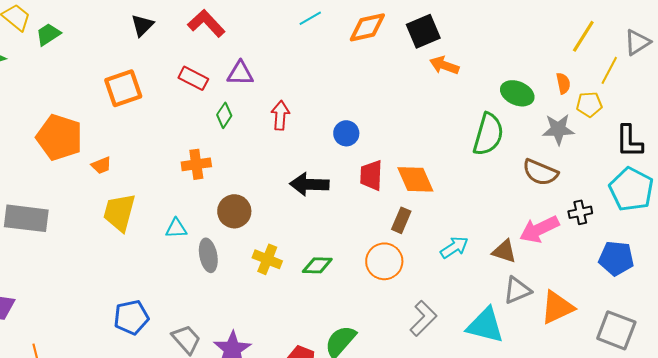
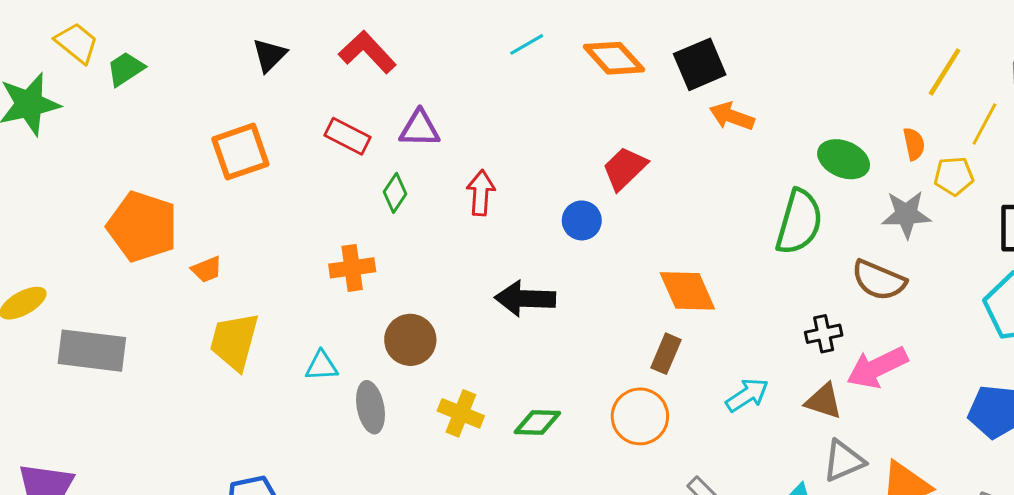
orange diamond: (367, 27) -> (614, 58), turned 60
red trapezoid: (371, 175) -> (625, 168), moved, turned 44
black cross: (580, 212) -> (824, 334), moved

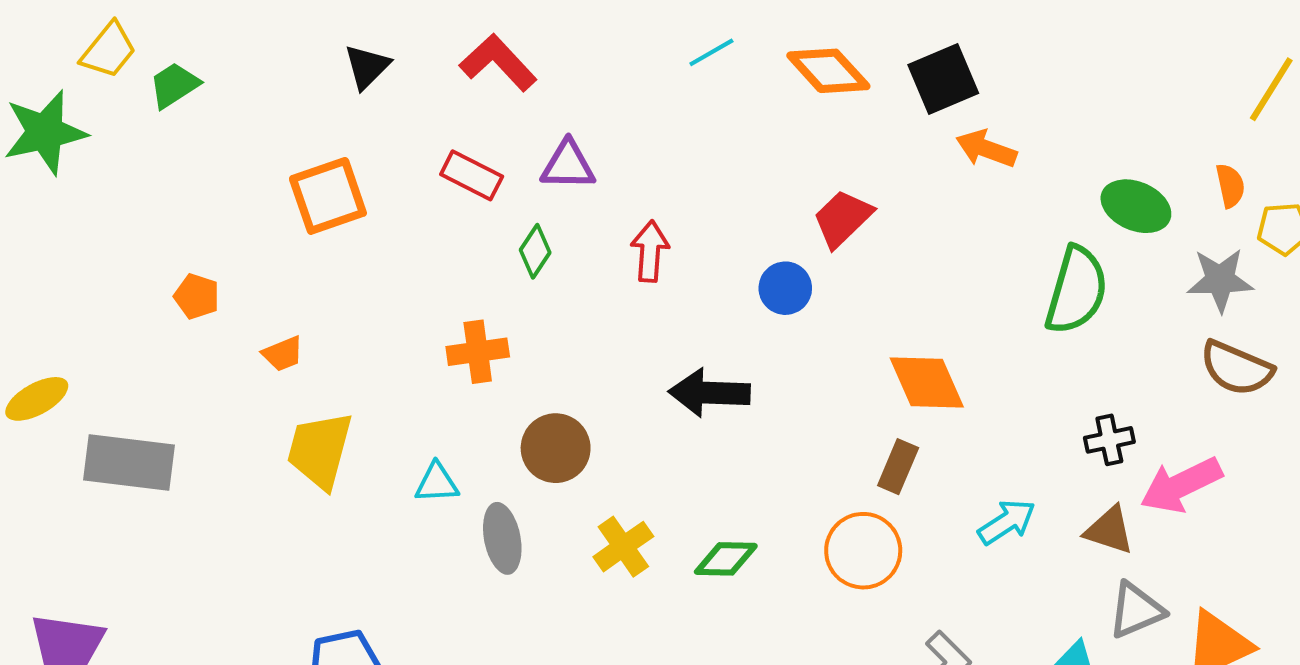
yellow trapezoid: (77, 43) -> (109, 50), turned 90
orange pentagon: (142, 227) -> (197, 296), size x0.5
brown semicircle: (879, 280) -> (1236, 368), moved
yellow cross: (461, 413) -> (623, 547), turned 33

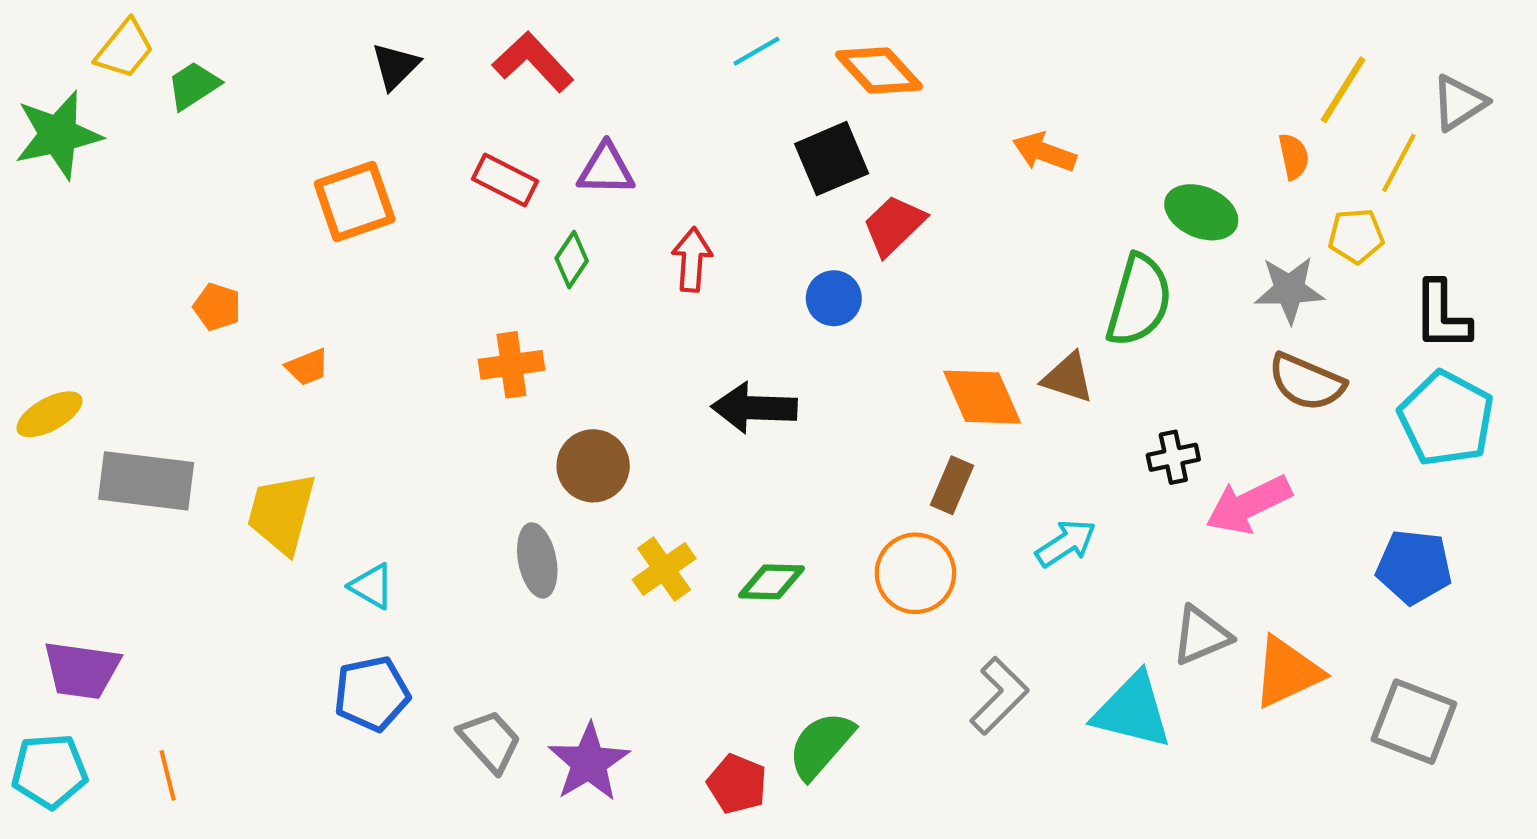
black square: (943, 79) -> (832, 159), moved
orange semicircle: (1230, 186) -> (1294, 156), moved
yellow trapezoid: (320, 450) -> (282, 513), moved
cyan triangle: (437, 483) -> (372, 586), moved, turned 33
brown triangle: (1109, 530) -> (1068, 378), moved

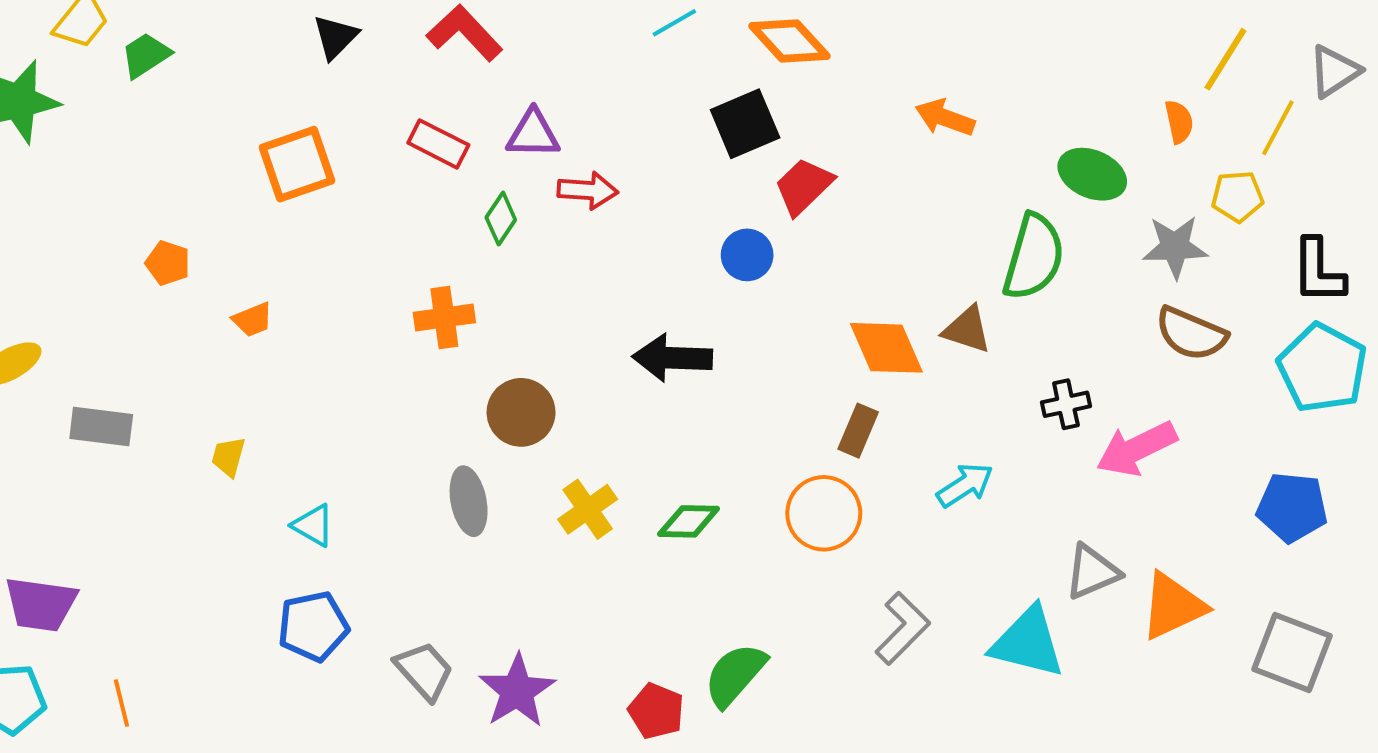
red arrow: (692, 260) -> (588, 190), moved, turned 90
gray rectangle: (146, 481) -> (101, 426), size x0.7
yellow trapezoid: (282, 513) -> (228, 457), size x0.5

